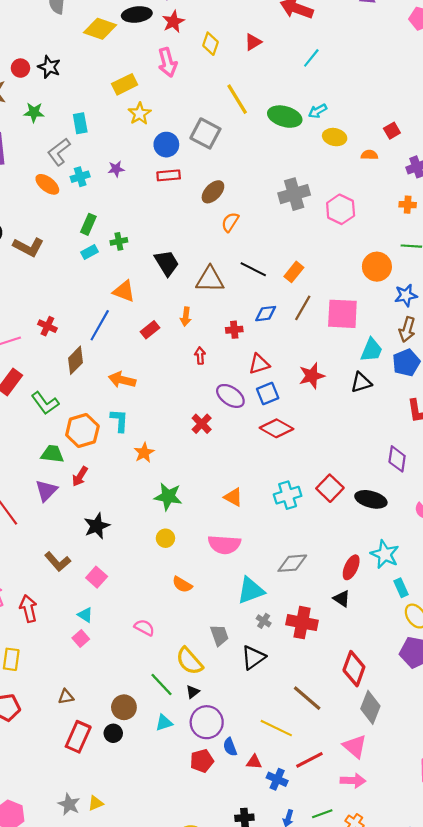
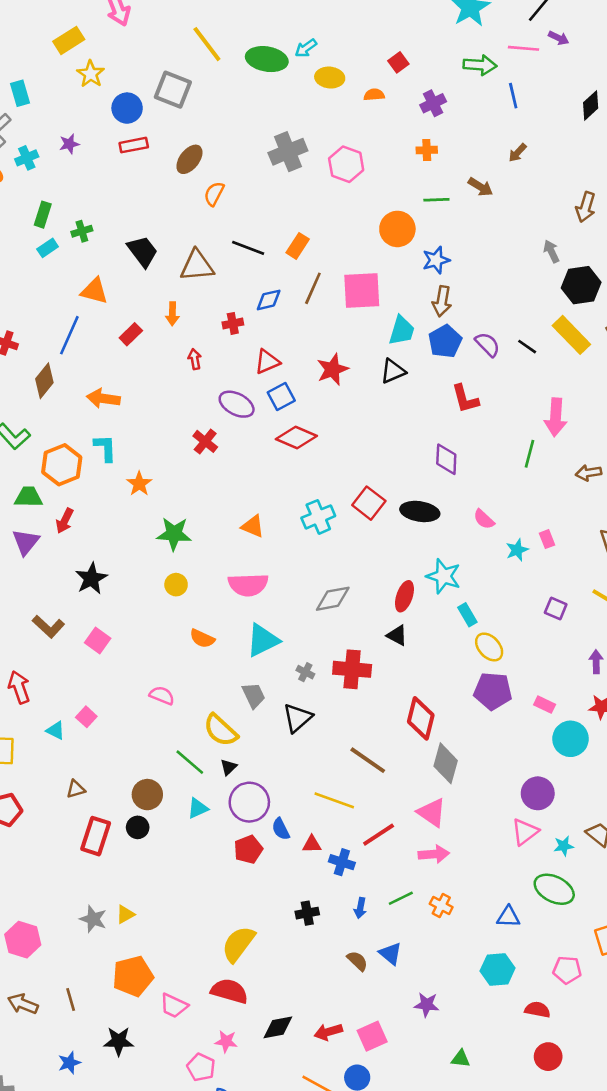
cyan triangle: (251, 590) -> (263, 640), moved
cyan triangle: (85, 615) -> (56, 730), moved

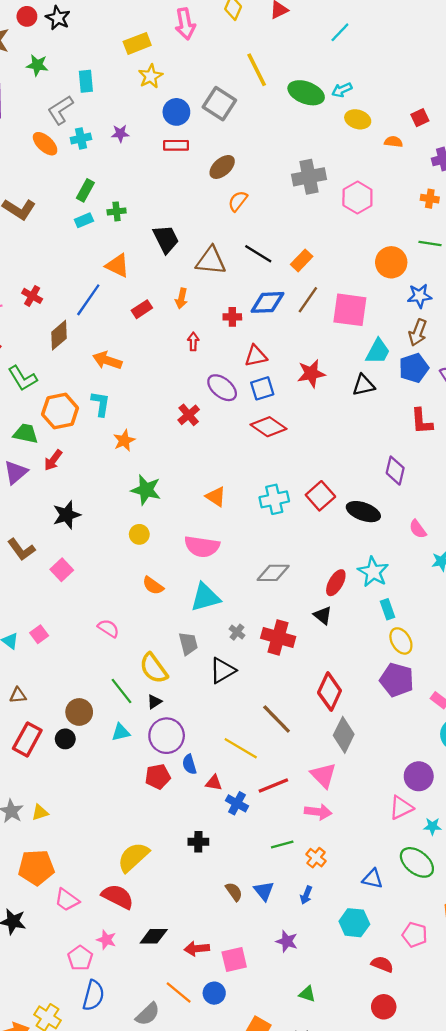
blue diamond: (269, 300) -> (267, 302), size x1.4
blue arrow: (360, 908) -> (306, 895), moved

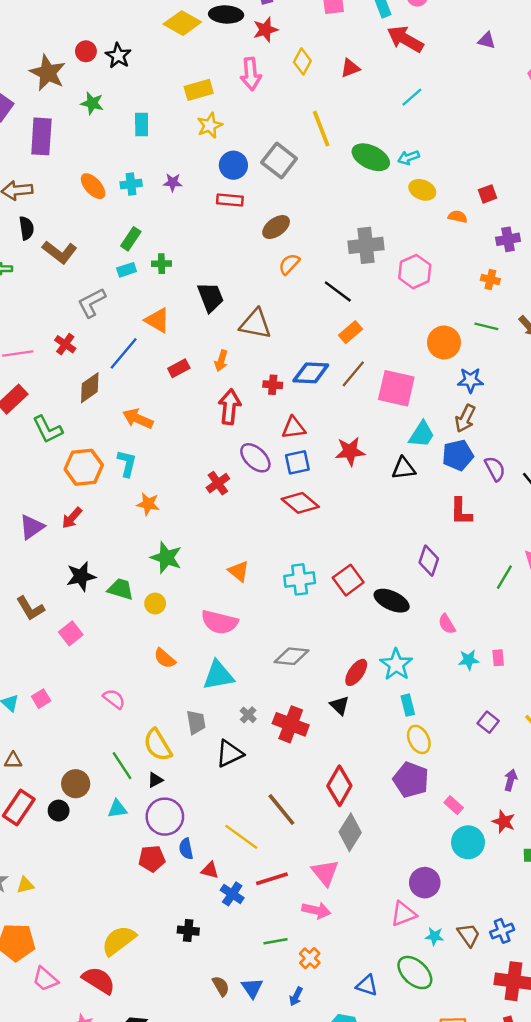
gray L-shape: (60, 110) -> (92, 303), moved
black line: (258, 254) -> (338, 291), moved
red arrow: (193, 341) -> (230, 407), size x1.8
green trapezoid: (26, 434) -> (121, 589), moved
orange star: (124, 441) -> (148, 504), turned 30

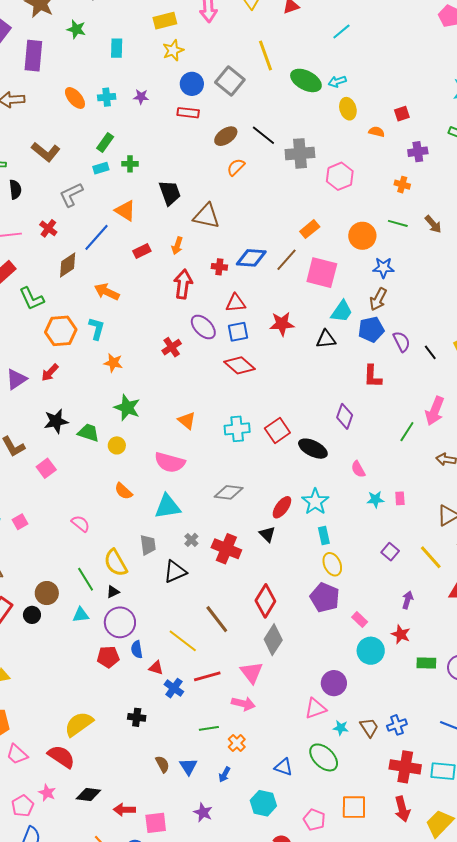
yellow ellipse: (422, 190) -> (348, 109), turned 50
black semicircle: (26, 228) -> (15, 189), moved
black line: (338, 291) -> (263, 135), moved
orange rectangle: (350, 332) -> (310, 229), moved

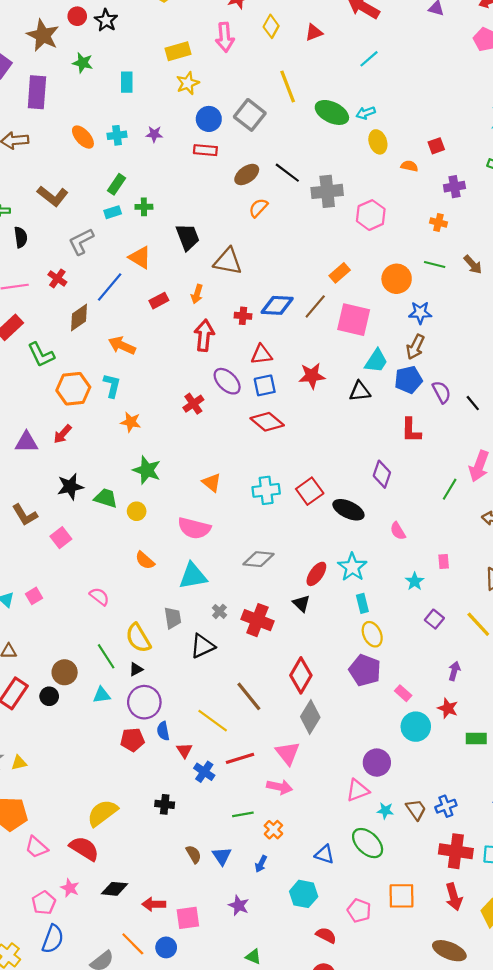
purple triangle: (16, 379) -> (26, 442), turned 35
cyan star: (375, 499) -> (415, 581), moved, turned -30
red triangle: (156, 668) -> (184, 750), turned 42

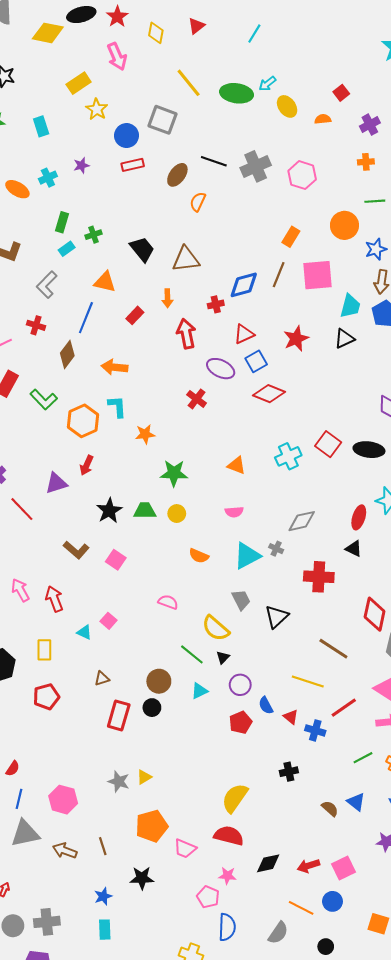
pink semicircle: (194, 528) -> (234, 512), size x0.6
gray cross: (219, 611) -> (276, 549), moved
purple circle: (144, 702) -> (240, 685), size x0.7

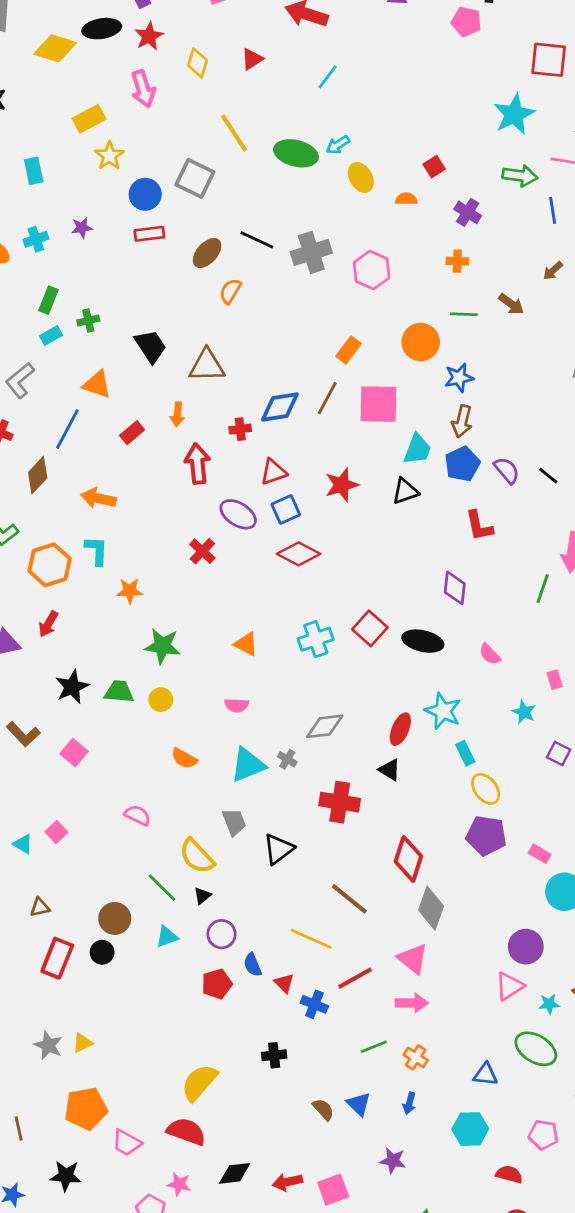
purple cross: (370, 125) -> (468, 212), turned -36

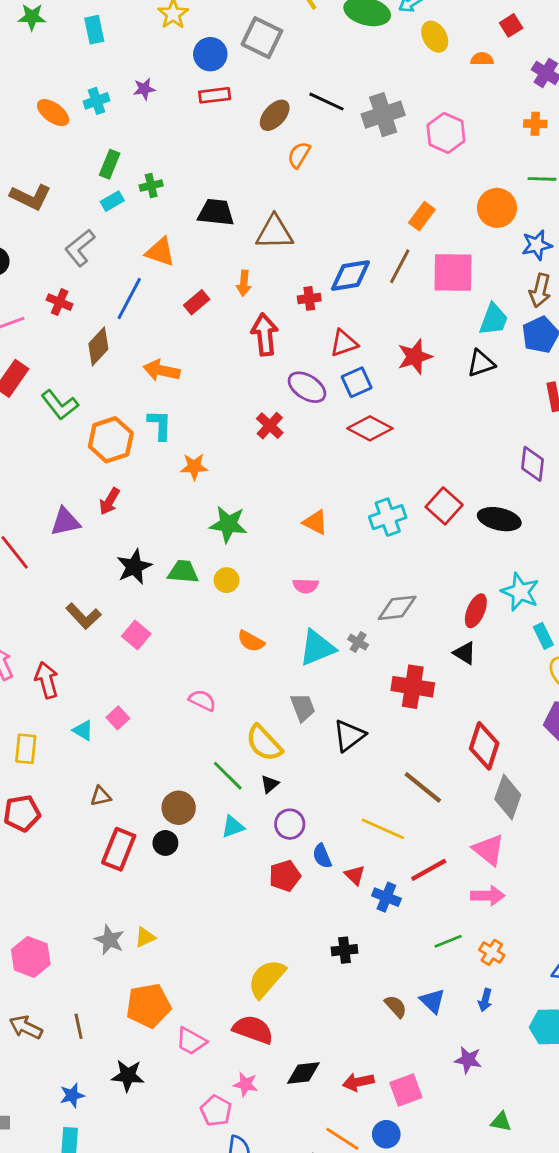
black trapezoid: (151, 346) -> (216, 212), turned -51

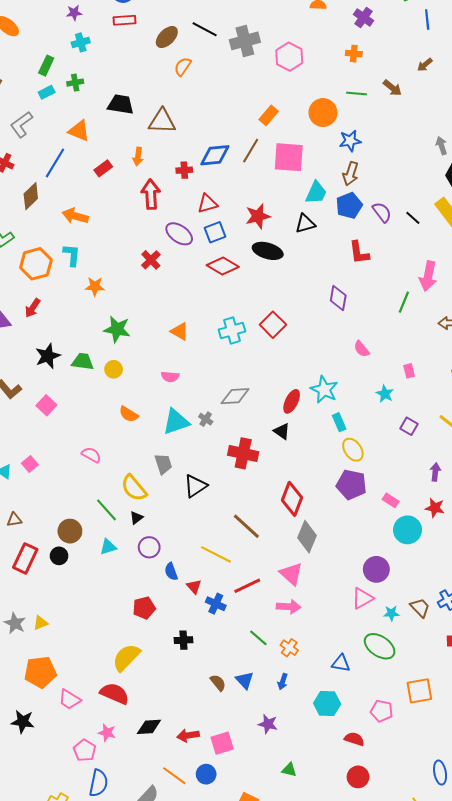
cyan cross: (97, 101) -> (81, 42), moved
black ellipse: (499, 519) -> (268, 251), moved
red pentagon: (285, 876) -> (144, 608), moved
green line: (448, 941) -> (258, 638), turned 60

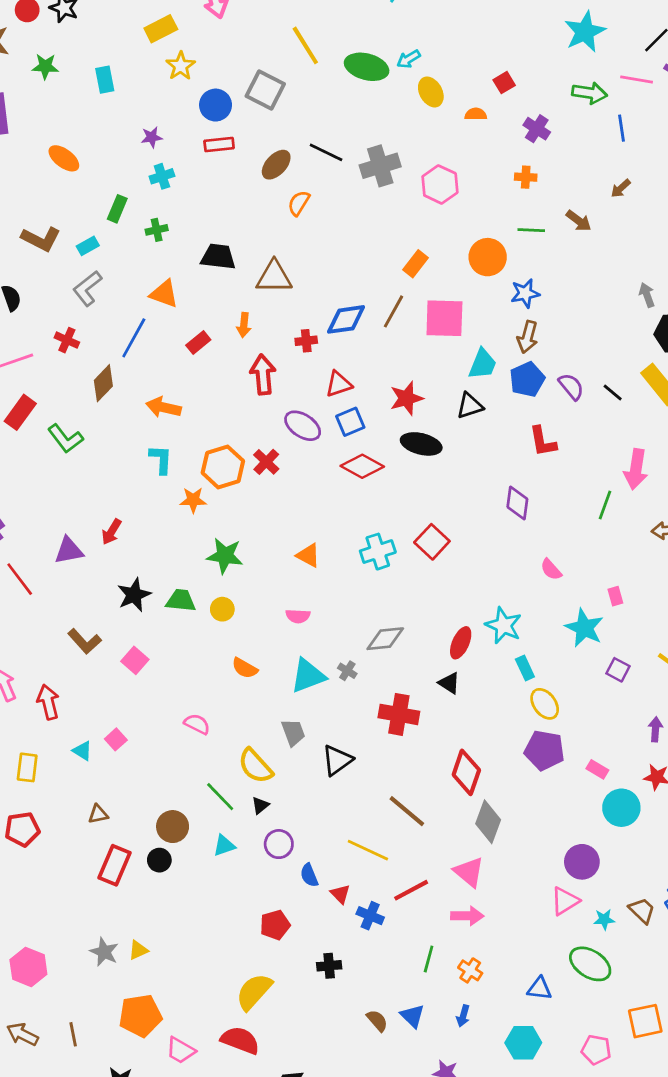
cyan rectangle: (47, 92) -> (88, 246), moved
orange hexagon: (36, 264) -> (223, 467), moved
cyan star: (385, 394) -> (584, 628), size x1.6
green line: (258, 638) -> (429, 959), turned 66

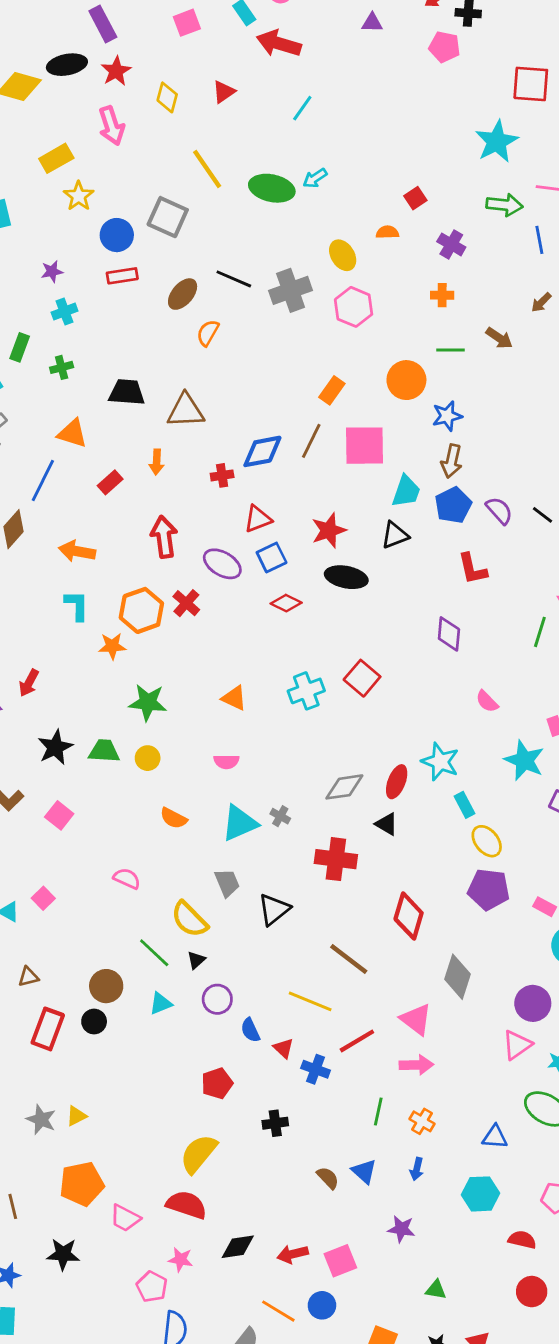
yellow ellipse: (431, 92) -> (343, 255), moved
red arrow: (263, 375) -> (164, 537), moved
red diamond: (362, 466) -> (286, 603), size x0.7
gray diamond: (385, 639) -> (344, 787), moved
gray diamond: (488, 822) -> (457, 977), moved

